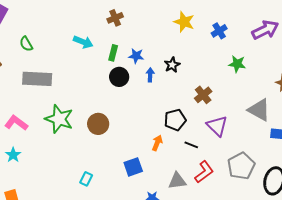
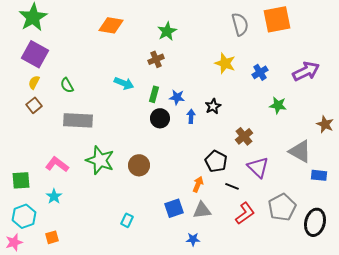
black pentagon: (175, 120) -> (216, 161), turned -30
gray triangle: (177, 181) -> (202, 210), moved

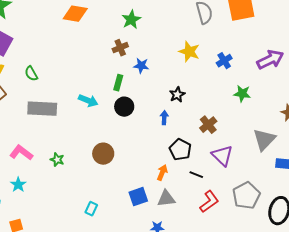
cyan arrow: (124, 83) -> (88, 101), moved
blue star: (177, 97) -> (141, 66), moved
blue arrow: (191, 116) -> (164, 118), moved
gray triangle: (300, 151) -> (264, 140), turned 45
green star: (100, 160) -> (57, 160), moved, size x0.5

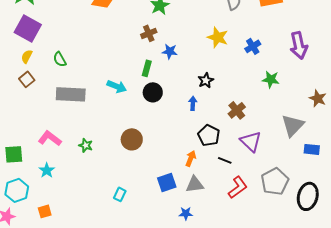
purple arrow: (270, 60) -> (299, 45), turned 104

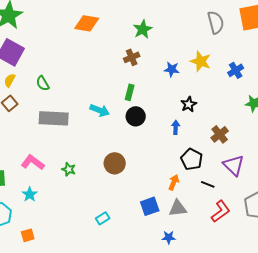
blue star: (170, 51) -> (172, 69), moved
cyan rectangle: (120, 194) -> (103, 218), turned 32

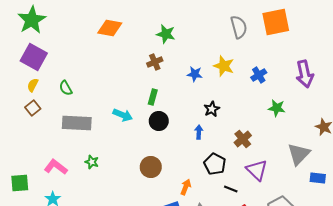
green star: (143, 29) -> (166, 34), turned -30
brown circle: (115, 163) -> (151, 167), moved
green star: (69, 169) -> (92, 162), moved
orange arrow: (174, 182) -> (186, 187), moved

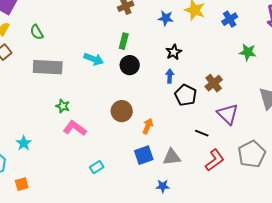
black star: (212, 109) -> (174, 52), moved
black pentagon: (215, 164) -> (186, 95), moved
pink L-shape: (56, 167) -> (75, 128), moved
orange arrow: (186, 187) -> (148, 126), moved

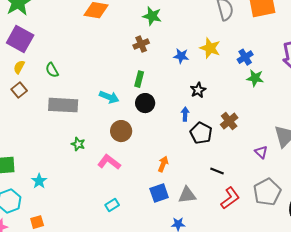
black star: (174, 52) -> (198, 90), moved
green star: (248, 52) -> (255, 78), moved
brown circle: (122, 111) -> (121, 131), moved
purple triangle: (228, 114) -> (261, 152), moved, size x0.6
pink L-shape: (75, 128) -> (109, 162), moved

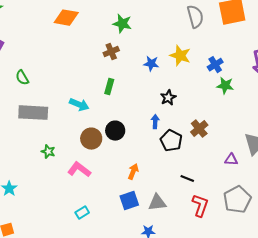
black circle: (145, 103) -> (115, 131), moved
purple triangle: (261, 152) -> (231, 160), turned -40
red L-shape: (230, 198) -> (200, 206), turned -35

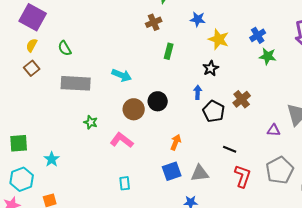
yellow star: (180, 56) -> (219, 39), moved
blue star: (151, 64) -> (198, 19), moved
green rectangle: (109, 87) -> (169, 51), moved
cyan rectangle: (82, 213) -> (125, 183), turned -64

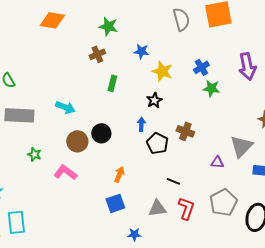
brown cross: (242, 99) -> (185, 131), turned -30
gray triangle: (200, 173) -> (157, 208), moved
cyan rectangle: (125, 183) -> (16, 222), moved, size x1.6

